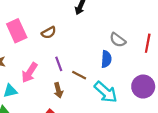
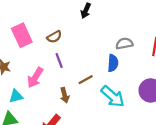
gray semicircle: (118, 40) -> (124, 43), turned 133
purple line: (59, 64) -> (59, 60), moved
brown line: (79, 75) -> (86, 80), turned -56

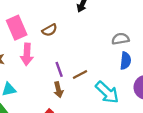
purple line: (59, 60) -> (59, 69), moved
blue semicircle: (113, 63) -> (126, 61), moved
pink arrow: (35, 78) -> (27, 54), moved, turned -30

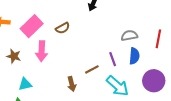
pink rectangle: (17, 28) -> (32, 26), turned 70
purple line: (59, 69) -> (113, 59), moved

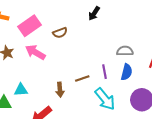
pink arrow: (42, 51) -> (35, 52), turned 108
cyan triangle: (25, 84) -> (21, 90), moved

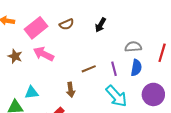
black arrow: (94, 13) -> (100, 25), moved
brown semicircle: (60, 33) -> (67, 24), moved
brown line: (82, 78) -> (89, 69), moved

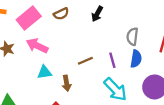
gray semicircle: (133, 47) -> (132, 36), turned -77
cyan triangle: (32, 93) -> (44, 72), moved

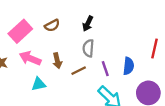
gray semicircle: (132, 36) -> (88, 48), moved
brown arrow: (67, 83) -> (57, 61), moved

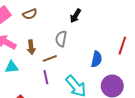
black arrow: (88, 24) -> (75, 16), moved
purple line: (105, 69) -> (46, 77), moved

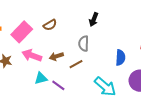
brown arrow: (31, 47) -> (56, 56), turned 88
purple line: (46, 77) -> (58, 85), moved, turned -32

